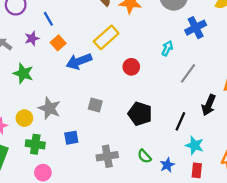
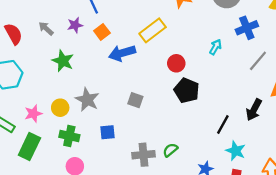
gray line: (188, 73) -> (258, 61), moved
black pentagon: (140, 114) -> (187, 91), moved
green semicircle: (144, 156) -> (170, 150), moved, turned 88

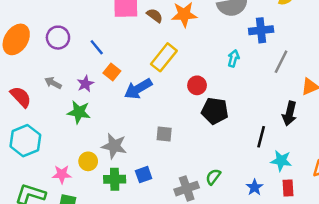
purple star: (75, 25) -> (85, 84), moved
blue cross: (247, 28) -> (261, 30), turned 30
pink star: (33, 114) -> (62, 174), turned 30
green cross: (69, 136) -> (115, 179), moved

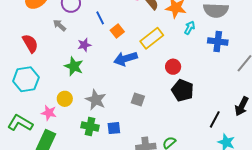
blue cross: (261, 30) -> (218, 42), moved
cyan arrow: (233, 58) -> (190, 28), moved
orange square: (112, 72) -> (117, 31), moved
gray arrow: (53, 83) -> (59, 25), moved
yellow circle: (88, 161) -> (65, 99), moved

